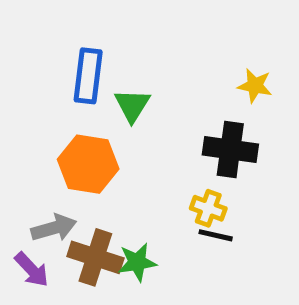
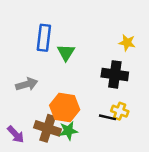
orange hexagon: (88, 164) -> (65, 108), moved
yellow cross: (208, 208) -> (120, 111), moved
gray arrow: (54, 228) -> (27, 84), moved

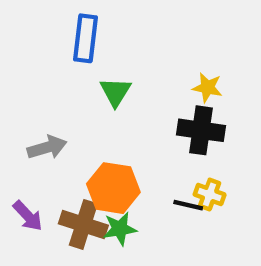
blue rectangle: (44, 38) -> (85, 38), moved
yellow star: (127, 43) -> (207, 88), moved
purple arrow: (16, 134) -> (28, 216), moved

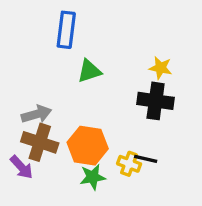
green triangle: (115, 92) -> (89, 71), turned 40
yellow cross: (210, 194) -> (129, 164), moved
brown cross: (83, 224) -> (40, 142), moved

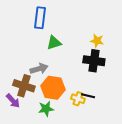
gray arrow: (36, 114) -> (39, 69), moved
green star: (93, 177) -> (46, 109), moved

